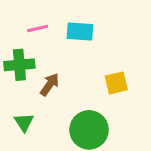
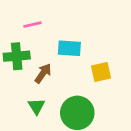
cyan rectangle: (80, 32) -> (69, 48), moved
green triangle: (24, 122) -> (36, 106), moved

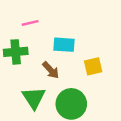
brown arrow: (43, 73) -> (51, 70), moved, turned 102
green triangle: (36, 106) -> (34, 98), size x1.5

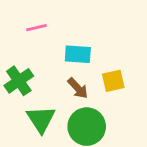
green cross: (16, 52) -> (19, 81), moved, turned -30
brown arrow: (51, 70) -> (78, 88), moved

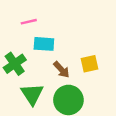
cyan rectangle: (78, 54) -> (44, 44), moved

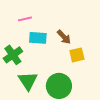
brown arrow: (61, 70) -> (64, 37), moved

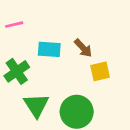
pink line: (25, 19) -> (14, 25), moved

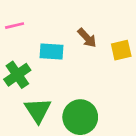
brown arrow: (83, 48) -> (87, 38), moved
yellow square: (100, 71) -> (121, 50), moved

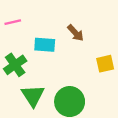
yellow square: (121, 50) -> (105, 64), moved

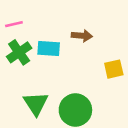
brown arrow: (76, 33) -> (82, 36), turned -42
green cross: (15, 65) -> (19, 52), moved

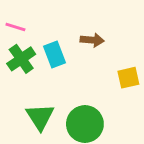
pink line: (14, 24) -> (15, 27), turned 30
cyan rectangle: (49, 49) -> (55, 55), turned 65

